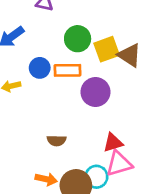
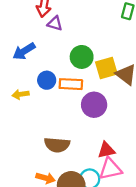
brown semicircle: (57, 141) -> (57, 145), size x1.5

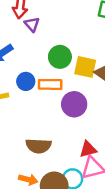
purple triangle: (55, 23) -> (32, 24), turned 35
yellow square: (106, 68) -> (85, 67), turned 30

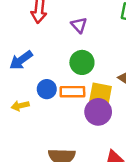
purple triangle: (32, 24) -> (79, 25), moved
yellow square: (85, 67) -> (101, 94), moved

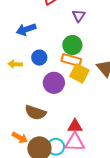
orange rectangle: (72, 92) -> (71, 60), moved
purple circle: (98, 112) -> (54, 83), moved

